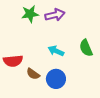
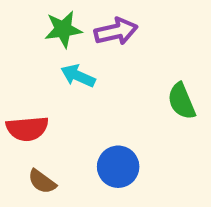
cyan arrow: (56, 51) -> (78, 76), moved
brown semicircle: (33, 74) -> (42, 182), moved

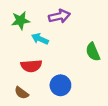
green star: (63, 29) -> (21, 21), moved
red semicircle: (27, 129) -> (31, 66), moved

